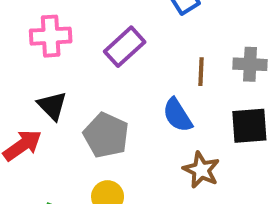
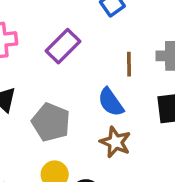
brown star: (201, 170) -> (115, 142), moved

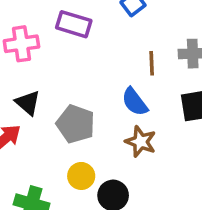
purple rectangle: (63, 46) -> (74, 24), moved, turned 64

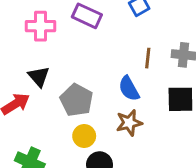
brown star: (141, 142) -> (129, 123), turned 30
yellow circle: (81, 176) -> (84, 136), moved

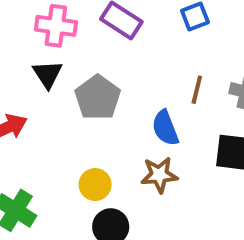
black triangle: (39, 77) -> (48, 74), moved
gray pentagon: (77, 100) -> (98, 98), moved

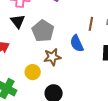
brown star: (159, 175) -> (52, 57), moved
yellow circle: (95, 185) -> (33, 72), moved

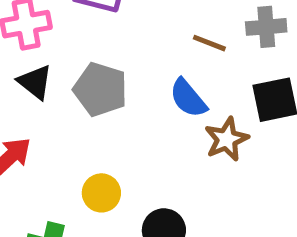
brown line: (91, 24) -> (209, 43), turned -64
brown star: (52, 57) -> (227, 139), moved

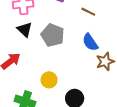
brown line: (209, 43) -> (88, 12), moved

